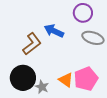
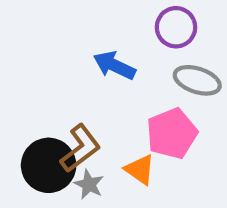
brown L-shape: (32, 44) -> (80, 148), moved
pink pentagon: (86, 79) -> (172, 133), moved

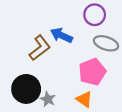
brown L-shape: (80, 148) -> (40, 48), moved
orange triangle: (140, 170) -> (84, 99), moved

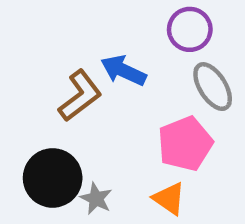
gray ellipse: (106, 43) -> (213, 87), turned 40

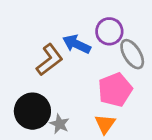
purple circle: (190, 29) -> (109, 31), moved
orange triangle: (169, 199) -> (105, 124), turned 30

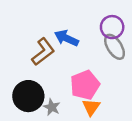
purple circle: (109, 31) -> (112, 27), moved
pink pentagon: (115, 90) -> (85, 85), moved

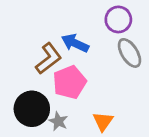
purple circle: (112, 27) -> (118, 19), moved
pink pentagon: (85, 85) -> (70, 82), moved

